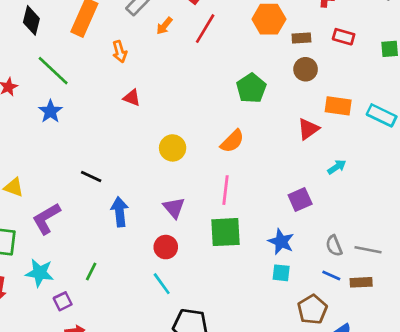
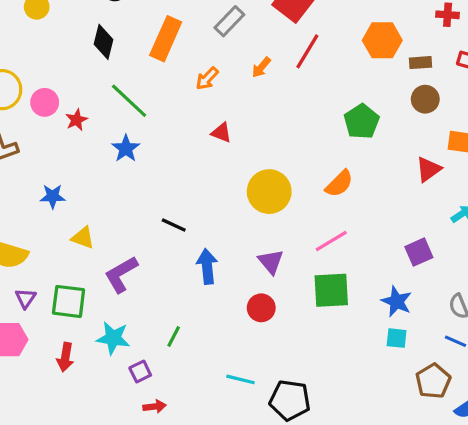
orange arrow: (164, 26) -> (261, 67), moved
orange arrow: (120, 52) -> (207, 78), turned 60
yellow circle: (173, 148) -> (269, 192), size x1.4
pink line: (225, 190) -> (331, 241), turned 52
cyan line: (162, 284) -> (241, 379), moved, turned -40

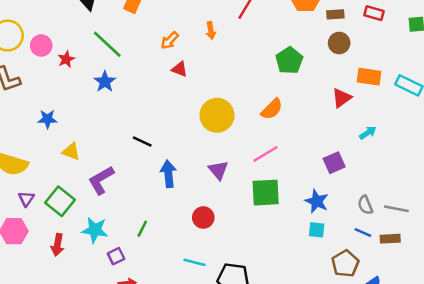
orange arrow: (261, 67) -> (211, 31), moved, turned -49
orange arrow: (207, 78) -> (170, 41), moved
green square: (69, 301) -> (60, 201), turned 32
red circle: (261, 308) -> (203, 217), moved

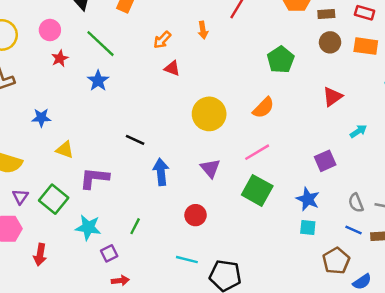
pink circle: (41, 45) -> (50, 30), moved
orange rectangle: (369, 77) -> (366, 46), moved
purple L-shape: (101, 180) -> (94, 178), turned 36
green square: (266, 193) -> (257, 190), turned 32
red arrow: (57, 245) -> (40, 255), moved

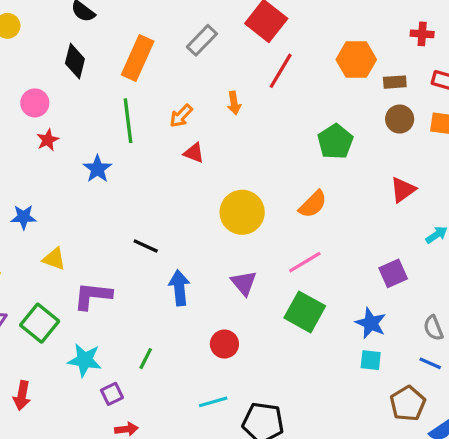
green line: (100, 44) -> (128, 121), moved, turned 40
cyan line: (187, 260) -> (213, 402), turned -30

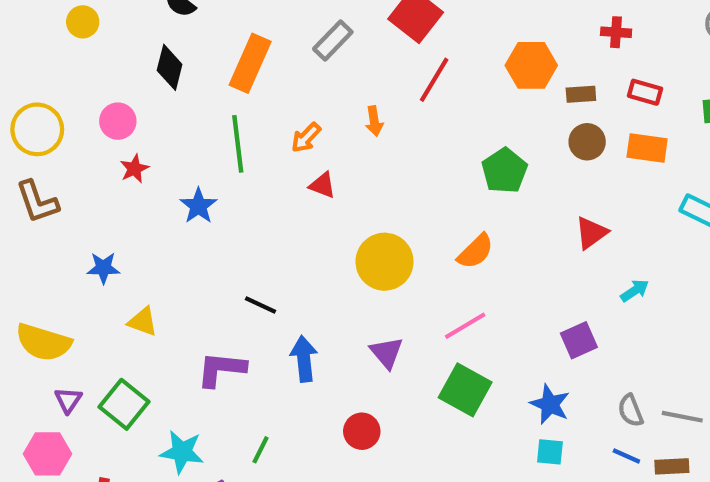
purple L-shape: (93, 296) -> (221, 369), moved

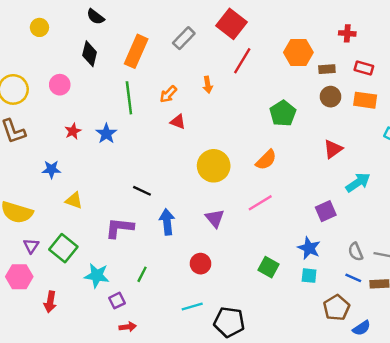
red star: (134, 169) -> (73, 131), moved
cyan arrow: (635, 291) -> (358, 182), size x1.5
green square: (465, 390) -> (268, 267), moved, size x0.7

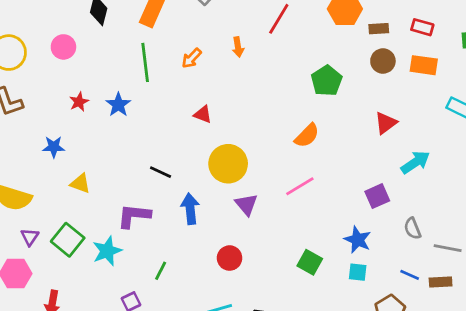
red triangle: (178, 122) -> (203, 114), moved
yellow circle: (214, 166) -> (228, 164), moved
gray semicircle: (356, 252) -> (412, 228), moved
cyan star: (97, 276) -> (107, 251), moved, turned -30

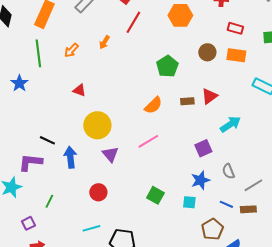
brown rectangle: (379, 29) -> (187, 101), moved
orange arrow: (238, 47) -> (104, 42), turned 40
black line: (161, 172) -> (47, 140), moved
blue star: (358, 240) -> (200, 180), moved, turned 30
gray line: (448, 248) -> (253, 185), turned -42

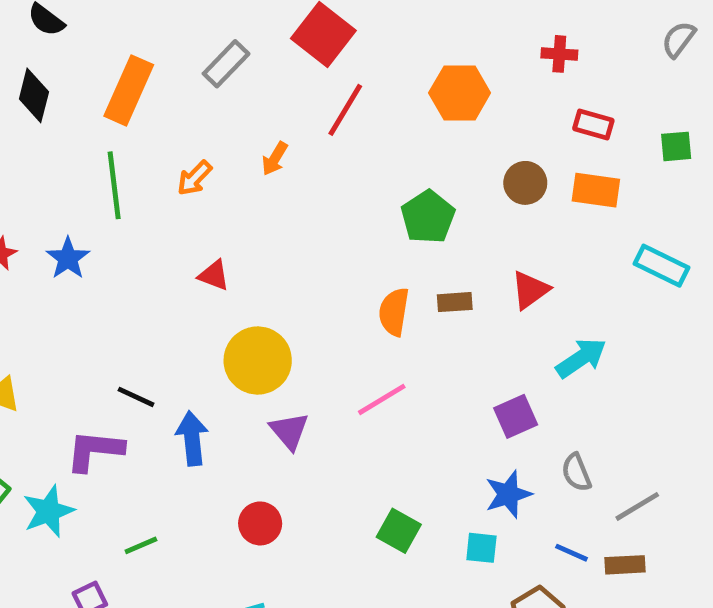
brown rectangle: (187, 101) -> (455, 302), moved
orange semicircle: (153, 105) -> (394, 312), turned 144
green line: (49, 201) -> (141, 545), turned 40

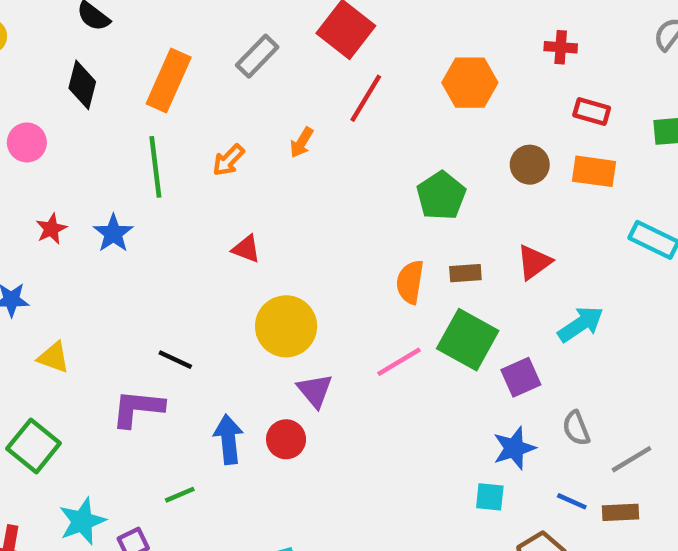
blue arrow: (192, 438) -> (228, 439), moved
cyan star: (48, 511) -> (82, 521), moved
red circle: (260, 523) -> (286, 439), moved
green square: (399, 531) -> (468, 340), moved, size x1.5

